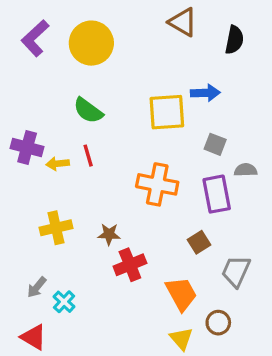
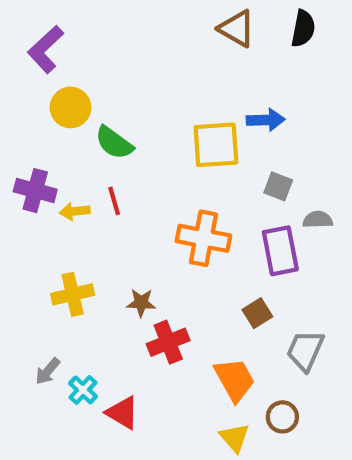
black semicircle: (234, 40) -> (303, 29), moved
yellow circle: (91, 43) -> (71, 107), moved, size x0.7
red triangle: (34, 337) -> (122, 413), moved

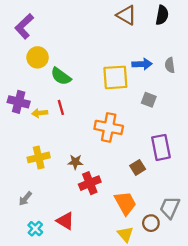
gray semicircle: (318, 220) -> (170, 65), moved, turned -96
purple rectangle: (280, 251) -> (161, 147), moved
gray trapezoid: (305, 350) -> (170, 208), moved
cyan cross: (83, 390) -> (35, 229), moved

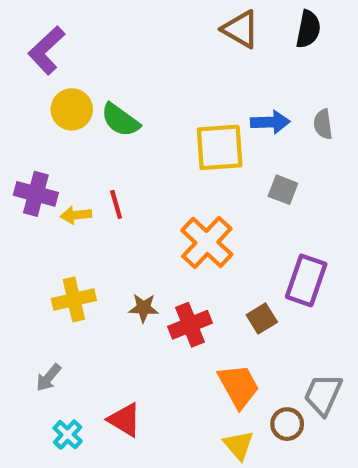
green semicircle: (61, 76) -> (120, 120), moved
orange cross: (109, 127) -> (207, 242), turned 32
purple rectangle: (161, 147) -> (306, 280), turned 30
red cross: (90, 183) -> (190, 325), moved

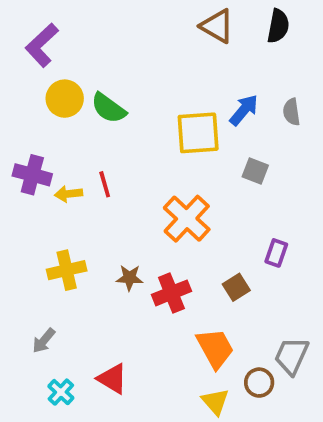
blue arrow: (270, 122) -> (244, 110), turned -48
purple rectangle: (306, 280) -> (276, 253), size x0.6

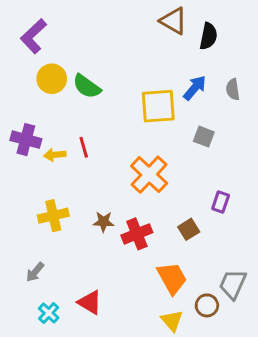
black semicircle: (278, 26) -> (208, 36), moved

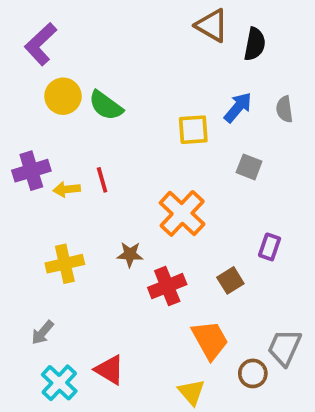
yellow square: (158, 106) -> (193, 130), size x0.7
purple cross: (26, 140) -> (31, 171), turned -32
brown star: (103, 222) -> (130, 254), moved
cyan cross: (49, 313) -> (59, 383), size x1.4
yellow triangle: (172, 321) -> (191, 392), moved

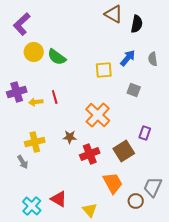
brown square: (230, 280) -> (124, 151), size x1.5
gray arrow: (43, 333) -> (23, 162), moved, turned -72
yellow triangle: (191, 392) -> (90, 210), moved

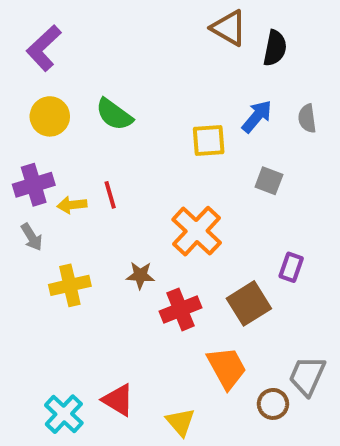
yellow circle: (34, 52) -> (50, 116), moved
gray arrow: (23, 162) -> (32, 237), moved

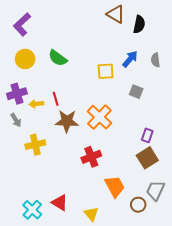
brown star: (140, 275) -> (67, 121), moved, size x1.6
brown square: (249, 303) -> (147, 158), moved

